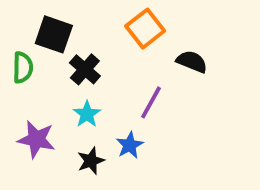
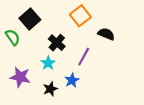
black square: (54, 34) -> (30, 19), turned 30
green semicircle: (23, 67) -> (13, 37), turned -35
black cross: (85, 69) -> (57, 43), moved

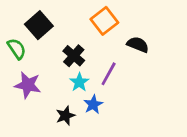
cyan star: (48, 63) -> (79, 82), moved
purple star: (20, 77) -> (28, 85), moved

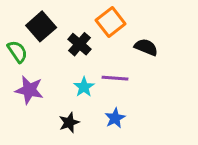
black cross: (74, 56) -> (80, 44), moved
purple line: (109, 74) -> (115, 78), turned 65
blue star: (93, 104) -> (115, 118), moved

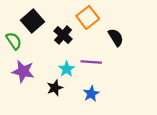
black semicircle: (146, 47) -> (116, 37), turned 36
black star: (69, 123) -> (55, 88), moved

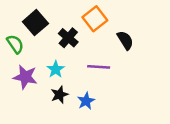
cyan star: (67, 69) -> (56, 69), moved
blue star: (91, 94) -> (86, 101), moved

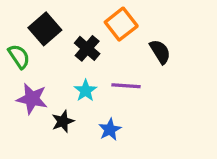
cyan star: (56, 69) -> (86, 91), moved
black star: (59, 95) -> (63, 121), moved

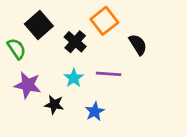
black star: (63, 121) -> (54, 105), turned 30

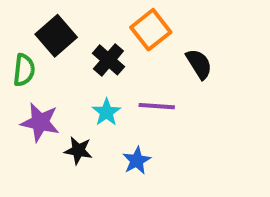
green semicircle: (17, 49) -> (24, 70), turned 40

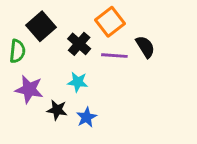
purple line: (157, 106) -> (114, 56), moved
cyan star: (106, 112) -> (78, 82), turned -30
blue star: (137, 161) -> (86, 117), moved

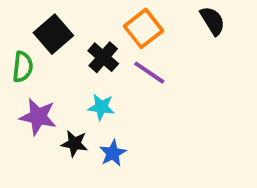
black semicircle: (145, 47) -> (213, 21), moved
purple line: (114, 56) -> (149, 73), turned 30

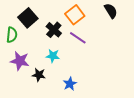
blue star: (113, 153) -> (70, 84), moved

